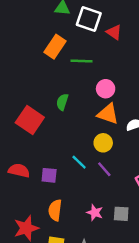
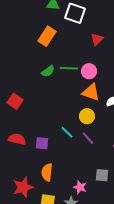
red triangle: (114, 32) -> (97, 39), moved, turned 40
green line: (82, 61) -> (69, 68), moved
green semicircle: (62, 102) -> (48, 71), moved, turned -144
red square: (30, 120) -> (15, 101), moved, size x0.7
pink star: (95, 213) -> (80, 187), moved

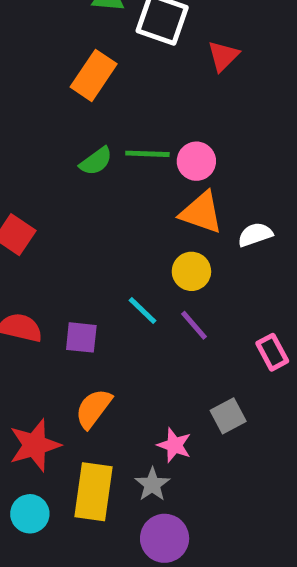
red triangle: (97, 39) -> (223, 56), moved
orange semicircle: (47, 172) -> (94, 408), turned 30
gray square: (102, 175) -> (228, 416), turned -32

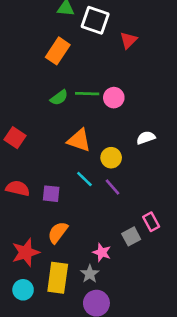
orange triangle: (201, 213) -> (79, 140), moved
pink rectangle: (272, 352) -> (151, 222), moved

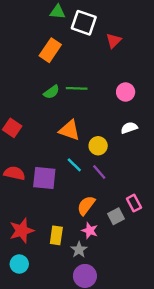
pink circle: (114, 98) -> (126, 92), moved
purple square: (51, 194) -> (44, 178), size x1.5
orange semicircle: (58, 232) -> (86, 205), moved
yellow rectangle: (58, 278) -> (56, 235), moved, size x0.7

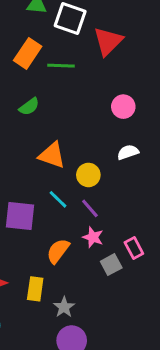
red triangle: (114, 41) -> (108, 41), size x1.5
green line: (77, 88) -> (61, 66), moved
orange semicircle: (86, 205) -> (58, 251), moved
pink star: (90, 231) -> (93, 237), moved

